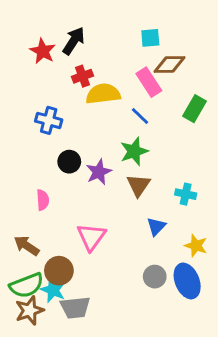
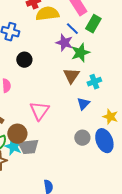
green rectangle: (194, 109) -> (93, 24), moved
green star: (134, 151) -> (80, 53), moved
purple star: (99, 172) -> (64, 43), moved, turned -30
cyan cross: (186, 194) -> (94, 82), moved, turned -32
gray trapezoid: (75, 308) -> (28, 147), moved

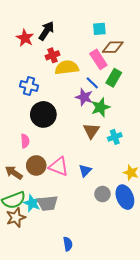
black circle: (24, 60) -> (43, 114), size x1.6
blue triangle: (83, 104) -> (85, 171), moved
pink triangle: (39, 111) -> (59, 166), turned -45
brown circle: (17, 134) -> (36, 165), moved

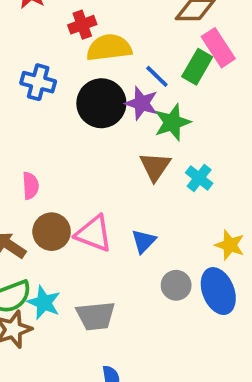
pink rectangle: (98, 59) -> (218, 48), moved
black circle: (43, 114) -> (101, 103), moved
cyan cross: (115, 137) -> (199, 178), turned -32
gray trapezoid: (47, 203) -> (96, 316), moved

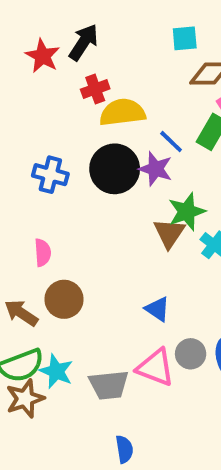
blue cross: (38, 82) -> (50, 175), moved
green star: (172, 122) -> (187, 212), moved
pink triangle: (94, 234) -> (156, 367), moved
blue triangle: (144, 241) -> (157, 309), turned -40

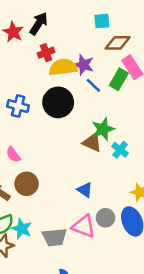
purple star: (156, 169) -> (84, 65), moved
brown triangle: (169, 233) -> (92, 142), turned -40
pink semicircle: (43, 253) -> (13, 155), turned 147

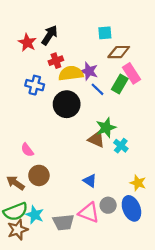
blue cross: (18, 106) -> (35, 85), moved

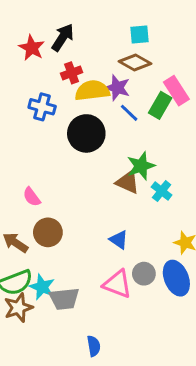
brown diamond: (119, 52) -> (135, 63), moved, turned 30
gray trapezoid: (63, 222) -> (64, 299), moved

